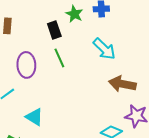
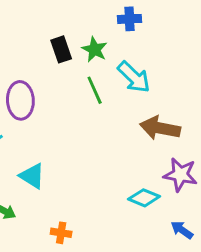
green star: (74, 14) -> (95, 49), moved
green line: (59, 58) -> (95, 90), moved

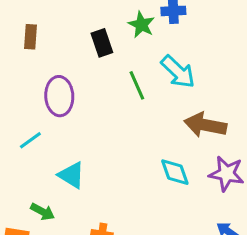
green star: (95, 49) -> (141, 25), moved
cyan diamond: (144, 198) -> (175, 172), moved, turned 48

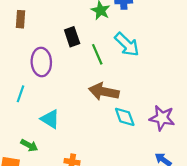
black rectangle: (102, 43) -> (72, 37), moved
brown arrow: (205, 125) -> (104, 92), moved
cyan line: (30, 140) -> (20, 94), turned -35

